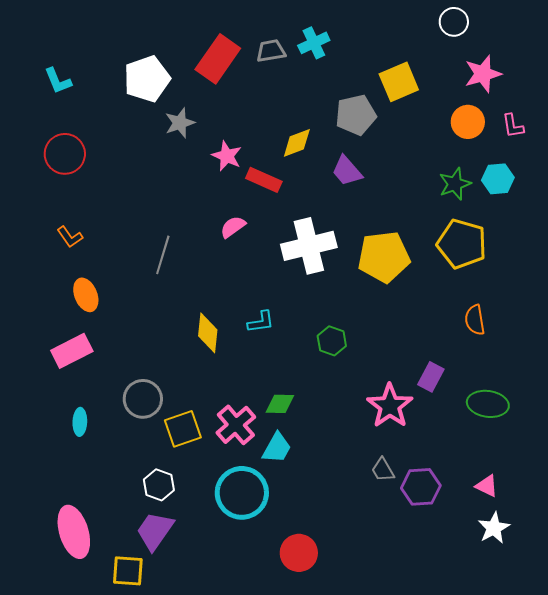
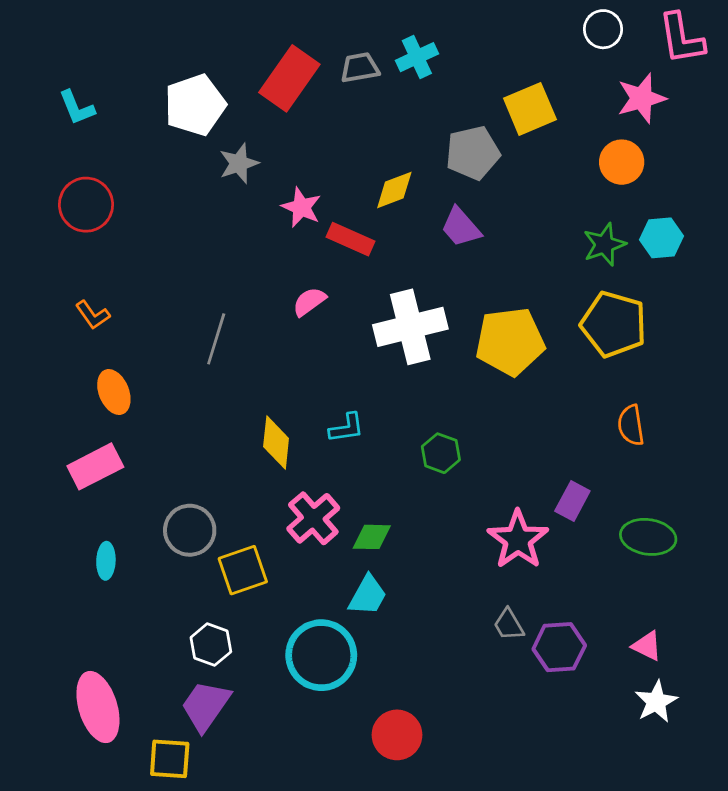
pink L-shape: (513, 126) -> (681, 38), moved, size x1.6
pink cross: (236, 425) -> (313, 518), moved

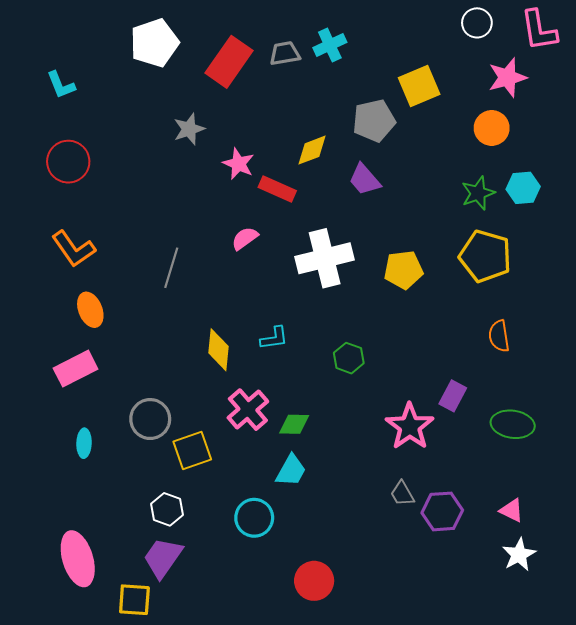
white pentagon: (195, 105) -> (154, 43), moved
orange L-shape: (93, 315) -> (73, 249), size x1.6
yellow pentagon: (510, 342) -> (403, 270), size x0.7
cyan circle: (321, 655) -> (254, 518), size x0.7

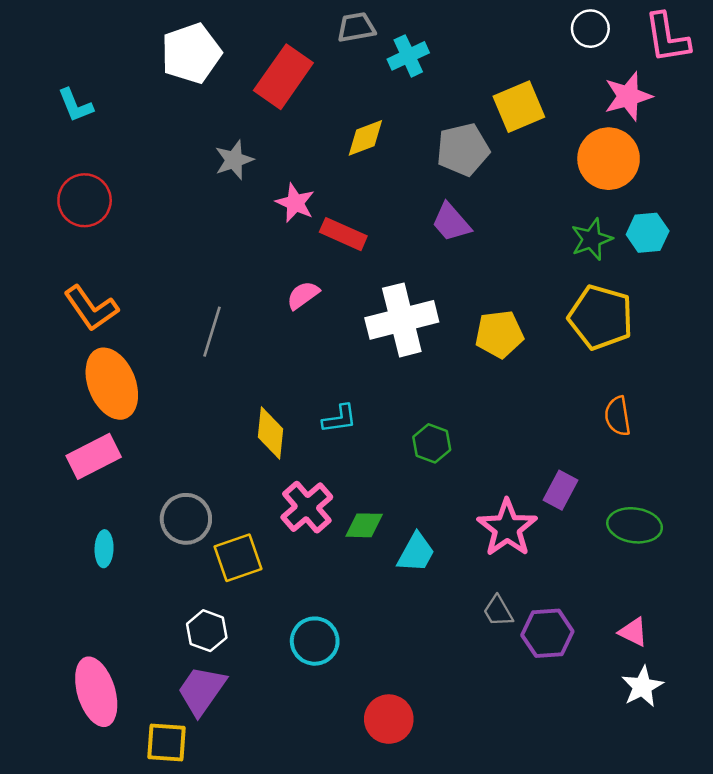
gray trapezoid: (285, 53) -> (356, 27), moved
orange circle: (492, 128) -> (609, 159), size x1.4
yellow diamond: (312, 150) -> (365, 138), moved
orange ellipse: (90, 310) -> (112, 384), size x1.6
cyan trapezoid: (291, 470) -> (416, 553), moved

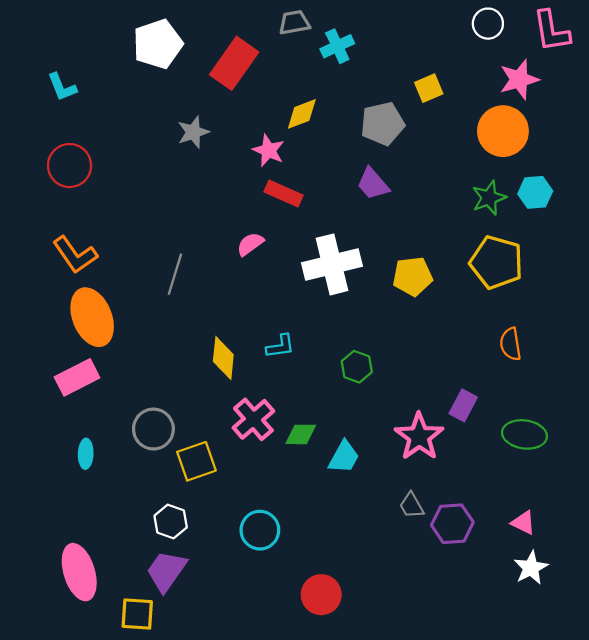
yellow square: (519, 107) -> (429, 88), size x0.7
pink star: (295, 203) -> (269, 150), moved

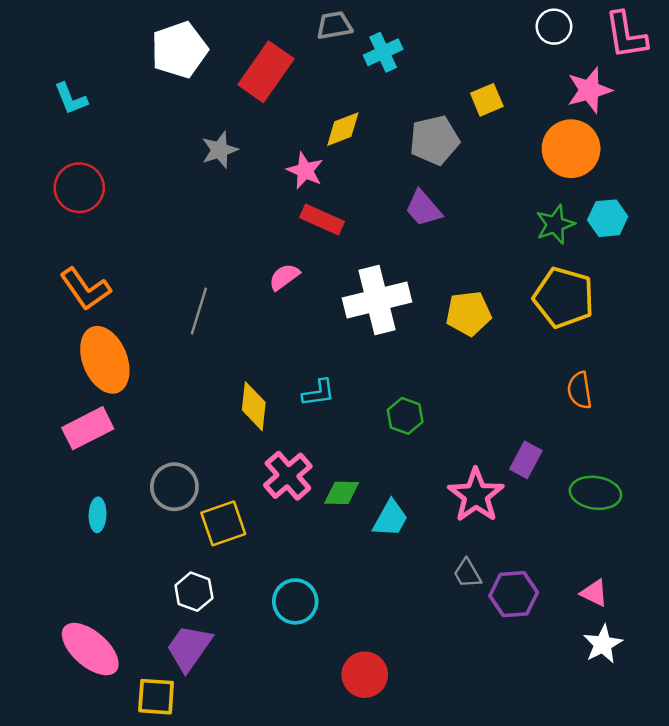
pink ellipse: (79, 572) -> (90, 649), turned -32

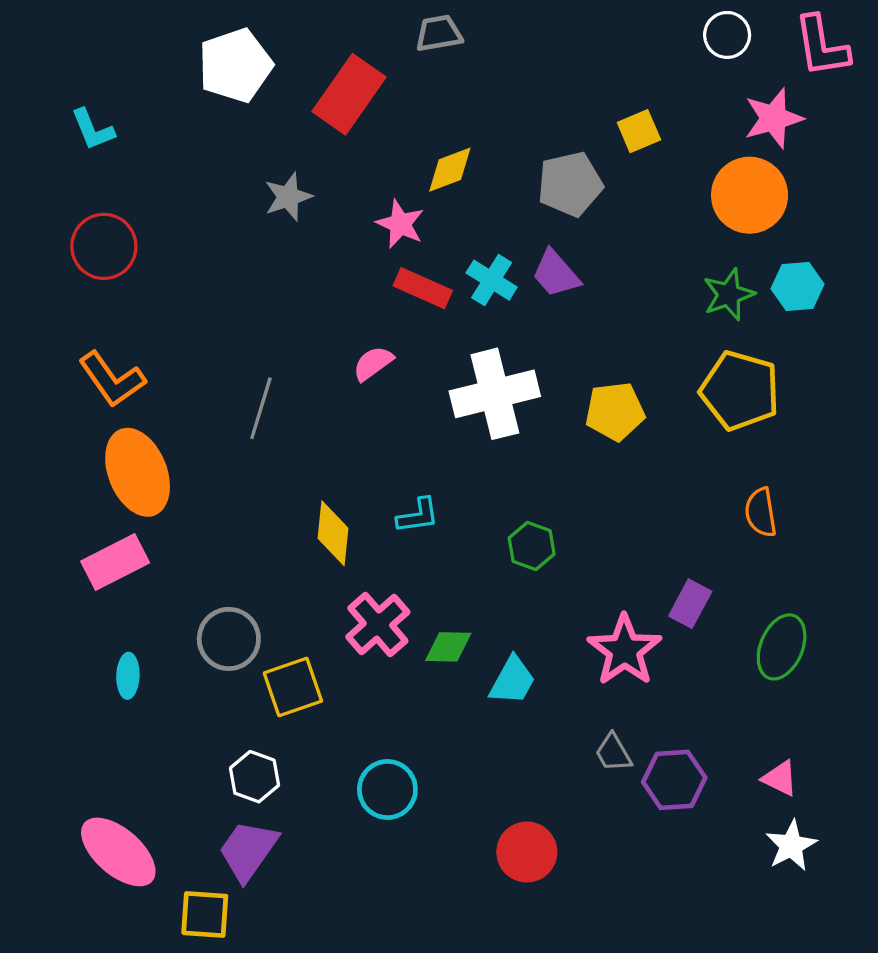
cyan cross: (383, 52) -> (492, 280), moved, turned -33
green ellipse: (595, 493) -> (782, 647), turned -75
red circle: (365, 675) -> (527, 852), moved

